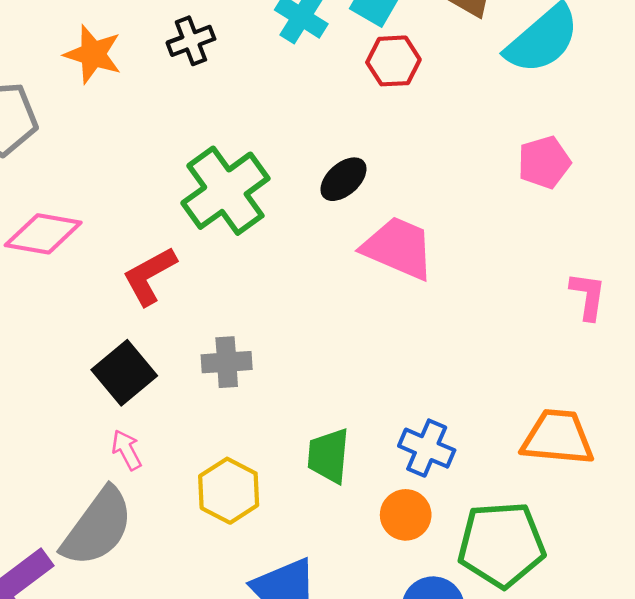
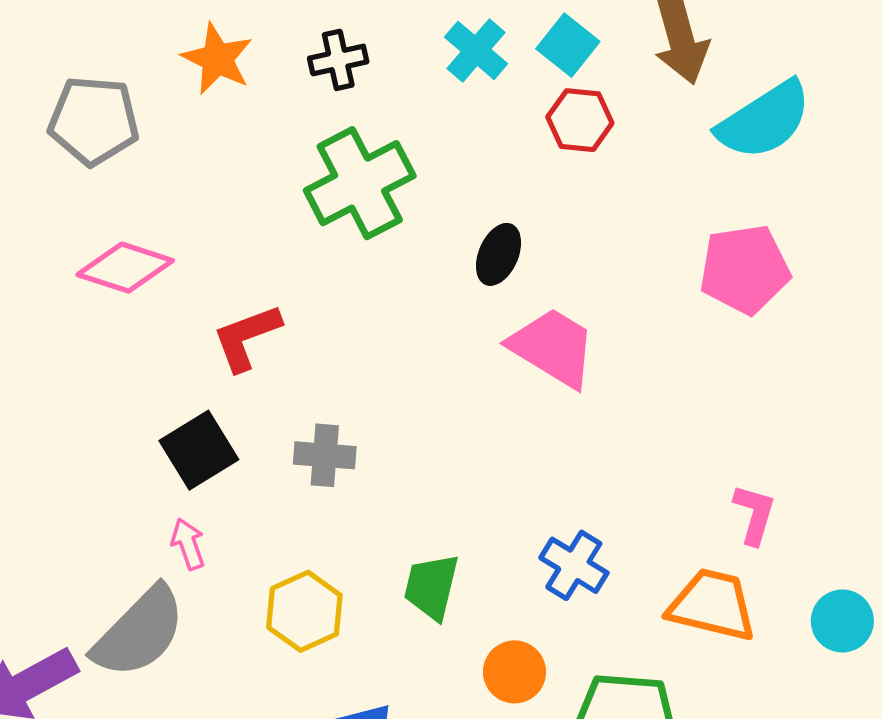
pink pentagon: (544, 162) -> (745, 269), size x1.4
black ellipse: (343, 179) -> (499, 254), turned -33
green cross: (225, 191) -> (360, 183), moved
pink L-shape: (588, 296) -> (754, 514), moved
blue cross: (427, 448) -> (574, 565), moved

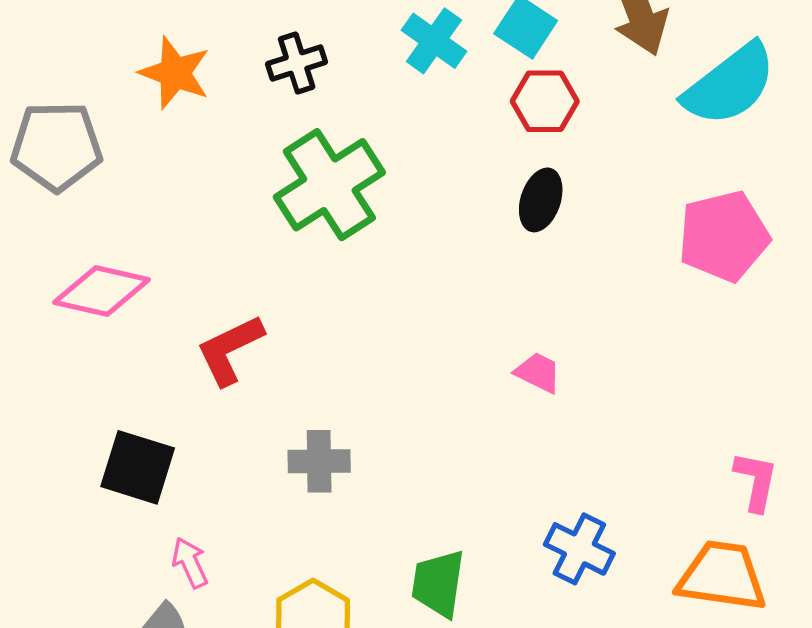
black ellipse: (499, 254) -> (541, 200), moved
pink trapezoid: (553, 347) -> (538, 373), moved, size x0.5
black square: (199, 450) -> (138, 467), moved, turned -36

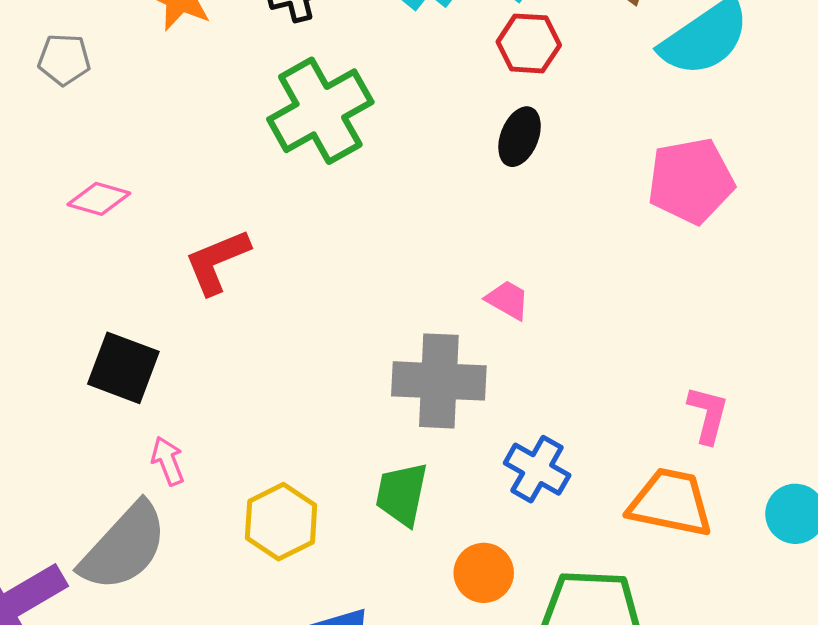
gray pentagon: (57, 146) -> (64, 59), size x0.6
pink diamond: (102, 291) -> (99, 199), size x0.7
gray cross: (319, 461) -> (439, 381), moved, size x1.6

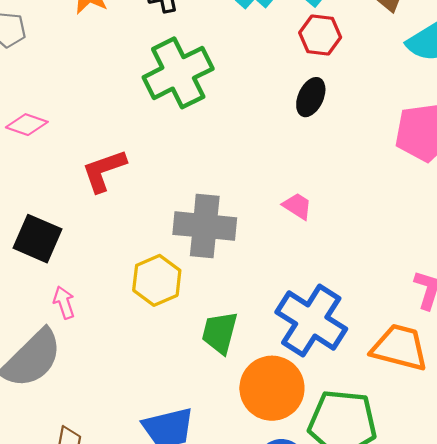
gray cross: (439, 381) -> (205, 226), moved
blue cross: (537, 469) -> (311, 320), size x1.6
yellow hexagon: (281, 522) -> (157, 280), moved
orange circle: (484, 573) -> (272, 388), size x1.6

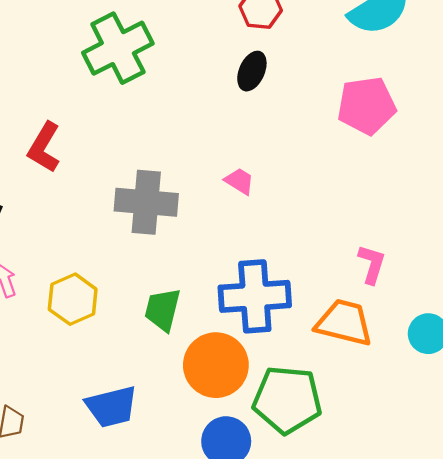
red L-shape: (104, 171) -> (44, 147), turned -39
yellow hexagon: (157, 280) -> (73, 299), moved
blue cross: (311, 320) -> (255, 296), turned -36

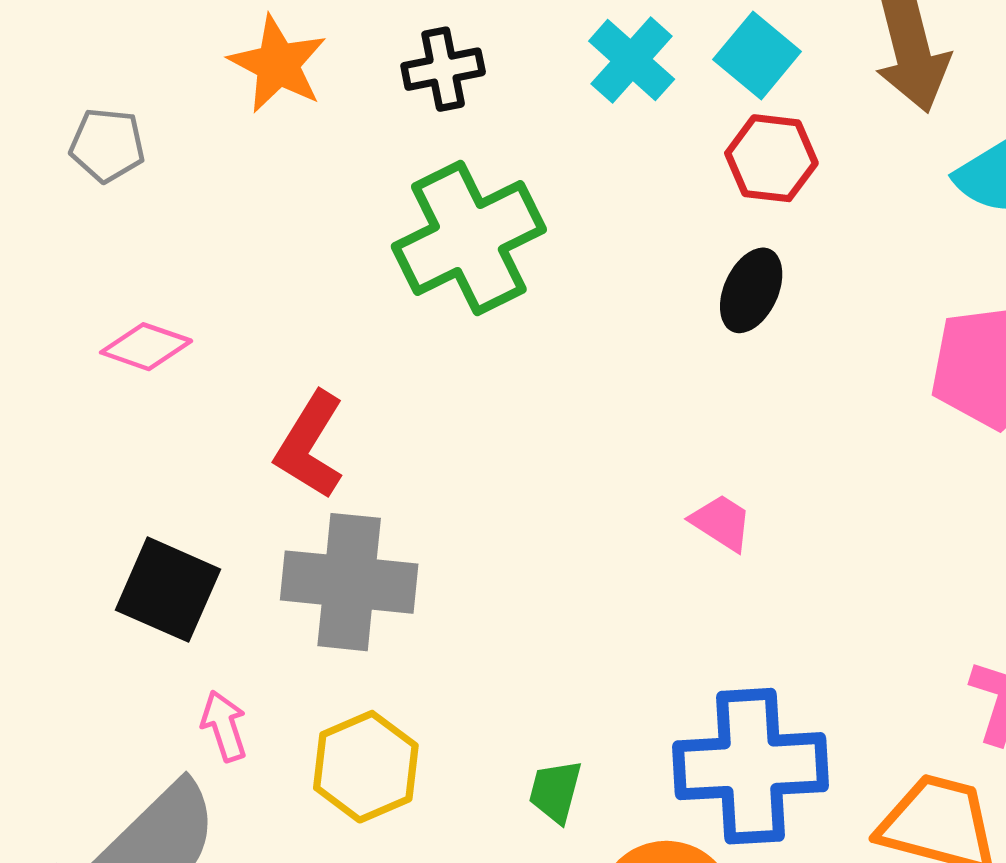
gray cross: (146, 202) -> (349, 582), moved
green trapezoid: (163, 310) -> (555, 791), size x0.7

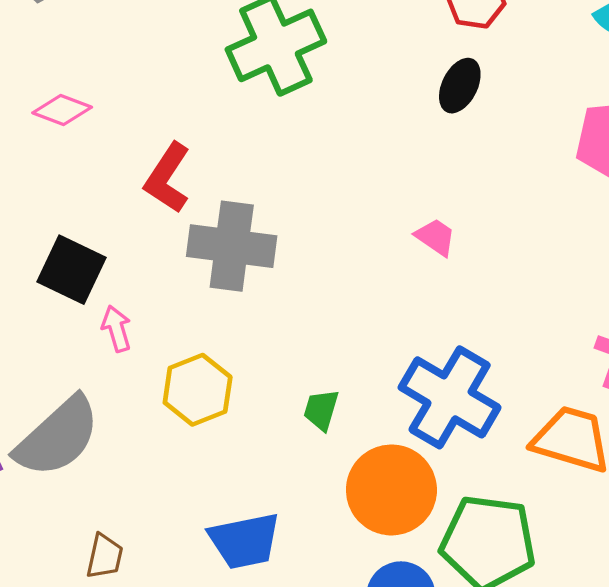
gray cross: (349, 582) -> (232, 246), moved
pink arrow: (224, 726) -> (116, 329), moved
blue cross: (751, 766) -> (450, 397), turned 32

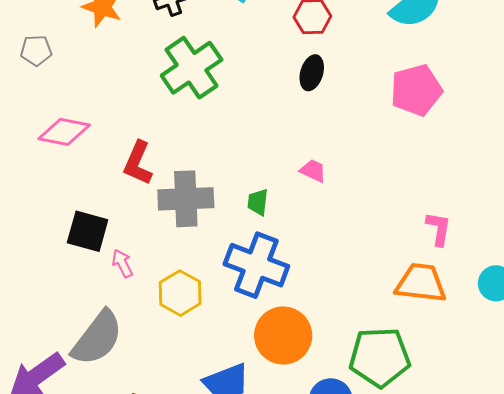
pink diamond: (62, 110) -> (64, 132), size x1.4
blue cross: (450, 397) -> (256, 265), moved
green trapezoid: (321, 410) -> (258, 202), moved
orange circle: (391, 490) -> (283, 336), moved

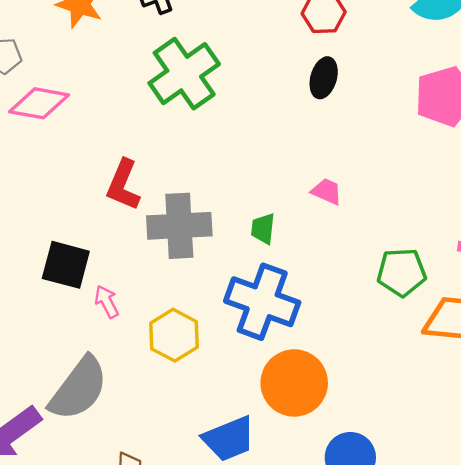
pink diamond: (64, 132) -> (39, 103), moved
green pentagon: (380, 357) -> (402, 272), moved, size x0.7

